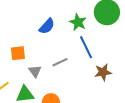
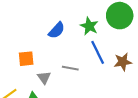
gray line: (60, 62) -> (70, 68), turned 35
brown star: (103, 72) -> (123, 62), moved

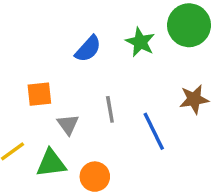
blue line: (98, 52) -> (154, 131), moved
gray line: (70, 68) -> (110, 109), turned 70

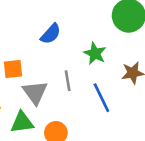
green star: (140, 42) -> (95, 53), moved
gray triangle: (68, 124) -> (35, 92), size x1.5

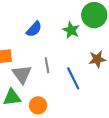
green star: (95, 53) -> (71, 30), moved

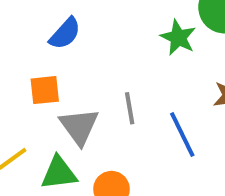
blue semicircle: (34, 29) -> (65, 33), moved

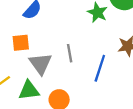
blue line: (182, 135) -> (100, 68), turned 44

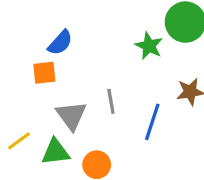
orange square: (21, 43) -> (44, 73), moved

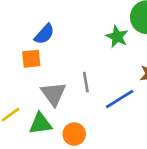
blue line: (152, 122) -> (120, 99), turned 40

